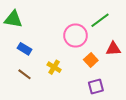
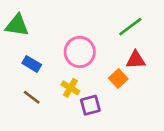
pink circle: (76, 36) -> (80, 52), moved
red triangle: (113, 49) -> (136, 60), moved
purple square: (96, 87) -> (90, 105), moved

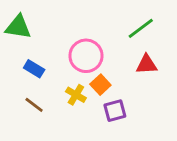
orange square: (118, 79) -> (100, 85), moved
purple square: (90, 105) -> (115, 111), moved

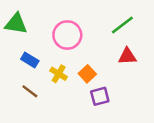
pink circle: (86, 56) -> (67, 35), moved
yellow cross: (76, 95) -> (59, 74), moved

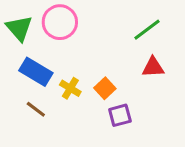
green triangle: (16, 24) -> (19, 28), turned 40
pink circle: (67, 35) -> (60, 22), moved
blue rectangle: (30, 60) -> (36, 72), size x1.5

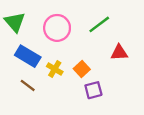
pink circle: (60, 22) -> (57, 28), moved
green line: (147, 30) -> (99, 24), moved

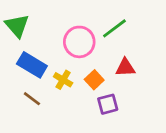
pink circle: (57, 28) -> (79, 42), moved
red triangle: (119, 53) -> (125, 68), moved

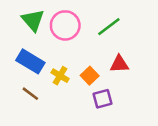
green triangle: (17, 26) -> (33, 20), moved
pink circle: (79, 42) -> (65, 25), moved

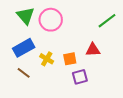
green line: (109, 27) -> (107, 21), moved
blue rectangle: (30, 61) -> (24, 48), turned -60
orange square: (90, 76) -> (70, 59), turned 32

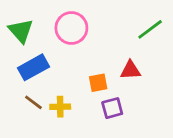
green triangle: (26, 16) -> (21, 31), moved
yellow cross: (47, 59) -> (60, 107), moved, turned -32

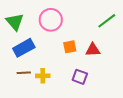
orange square: (98, 83) -> (70, 47), moved
brown line: (33, 102) -> (24, 73), turned -40
purple square: (112, 108) -> (80, 77), turned 35

